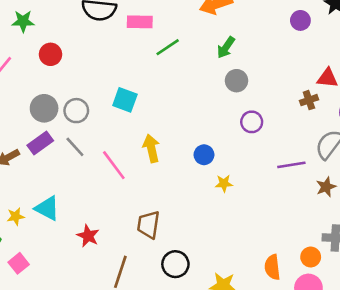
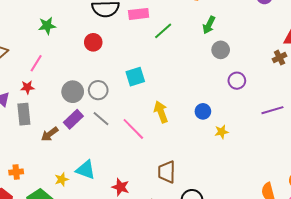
red circle: (51, 54) -> (93, 42), moved
cyan square: (125, 100) -> (135, 77), turned -30

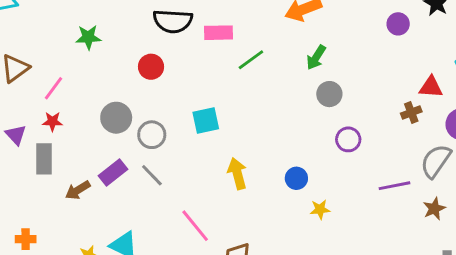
pink line: (36, 63) -> (53, 88), moved
gray circle: (73, 92) -> (116, 118), moved
pink line: (133, 129) -> (195, 226), moved

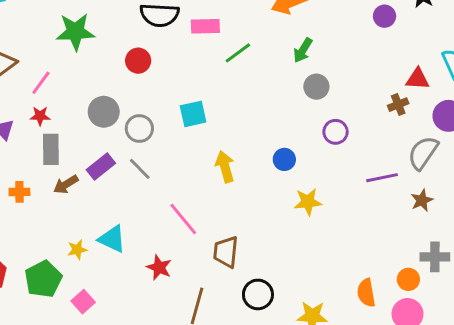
green star: (88, 37) -> (75, 32), size x1.5
gray rectangle: (44, 159) -> (51, 149), moved
blue circle: (296, 178) -> (284, 159), moved
yellow star: (320, 209) -> (308, 202), size x1.4
orange cross: (26, 239) -> (19, 192), moved

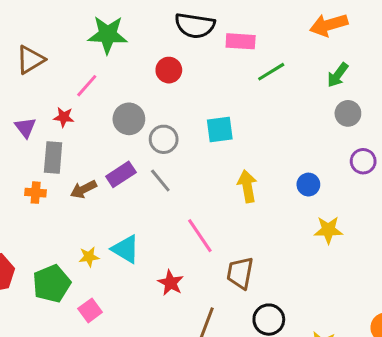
pink line: (41, 83) -> (87, 86), moved
gray rectangle: (51, 149) -> (53, 157), moved

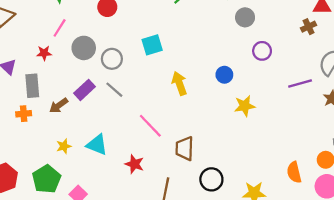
pink line: (87, 86) -> (60, 28), moved
red star: (64, 117) -> (44, 53), moved
yellow star: (89, 257) -> (64, 146), moved

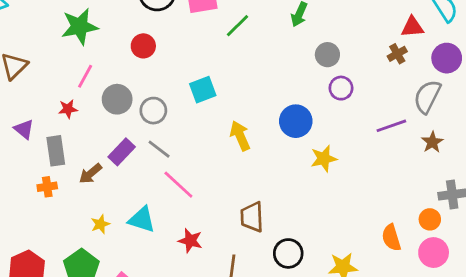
gray circle: (245, 17) -> (327, 55), moved
blue circle: (224, 75) -> (296, 121), size x1.5
pink line: (150, 126) -> (178, 185), moved

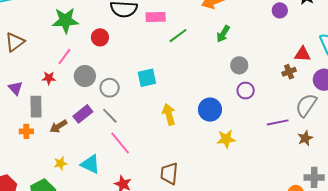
red circle: (143, 46) -> (100, 37), moved

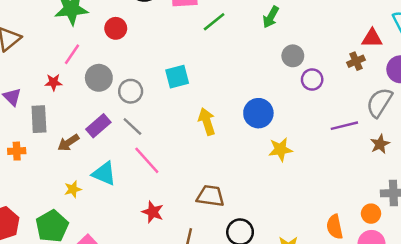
purple circle: (246, 91) -> (312, 80), moved
orange cross: (26, 131) -> (17, 151), moved
cyan triangle: (90, 164) -> (104, 174), moved
brown trapezoid: (169, 173) -> (210, 196), turned 95

